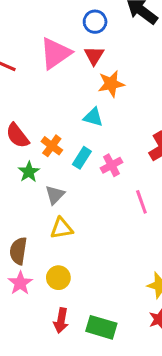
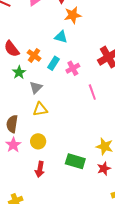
green rectangle: (101, 327) -> (75, 161), moved

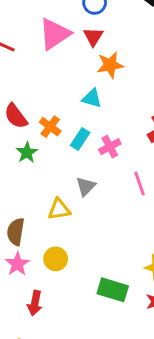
gray triangle: (36, 87) -> (86, 186), moved
red arrow: (40, 169) -> (35, 303), moved

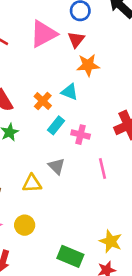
orange cross: (50, 127) -> (43, 101), moved
pink cross: (110, 147) -> (81, 135), turned 36
gray triangle: (86, 186) -> (57, 166), turned -36

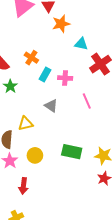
cyan triangle: (70, 92) -> (81, 44), moved
yellow triangle: (32, 183) -> (26, 124), moved
green rectangle: (70, 256) -> (72, 152), moved

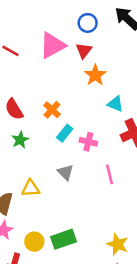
orange star: (61, 24) -> (95, 75), turned -30
green rectangle: (72, 152) -> (64, 239), moved, turned -42
yellow circle: (35, 155) -> (34, 242), moved

